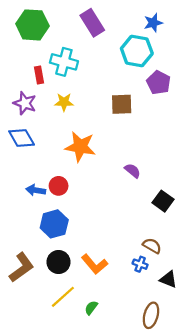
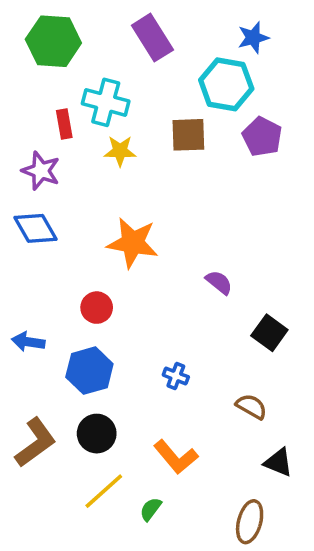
yellow star: (64, 102) -> (120, 151), moved
brown square: (122, 104) -> (188, 135), moved
blue arrow: (36, 190) -> (28, 342), moved
orange L-shape: (94, 264) -> (176, 457), moved
blue cross: (140, 264) -> (176, 376), moved

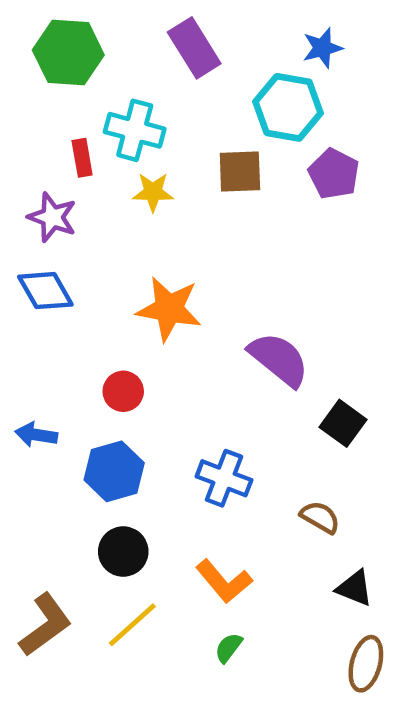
purple semicircle: (219, 282) -> (279, 359), size x1.8
blue cross: (176, 376) -> (224, 478), size x1.6
brown L-shape: (35, 443) -> (45, 625), moved
green semicircle: (151, 509) -> (229, 648), moved
brown ellipse: (250, 522) -> (366, 664), moved

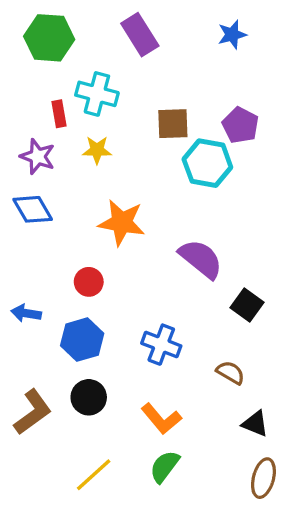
cyan hexagon: (288, 107) -> (207, 163), moved
yellow star: (153, 192) -> (97, 150), moved
brown L-shape: (45, 625) -> (33, 412), moved
yellow line: (132, 625) -> (94, 475), moved
green semicircle: (229, 648) -> (165, 467), size x1.5

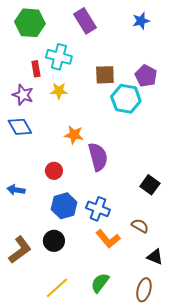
orange star: (122, 223) -> (74, 135), size x0.7
purple semicircle: (201, 259) -> (98, 157), moved, turned 36
blue hexagon: (82, 340) -> (64, 206), moved
orange L-shape: (161, 419) -> (108, 239), moved
brown ellipse: (263, 478) -> (144, 290), moved

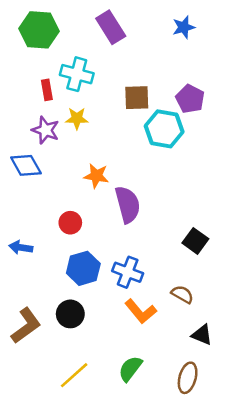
purple star: (23, 95) -> (46, 130), moved

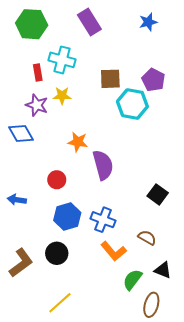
green semicircle: (130, 369) -> (132, 280), moved

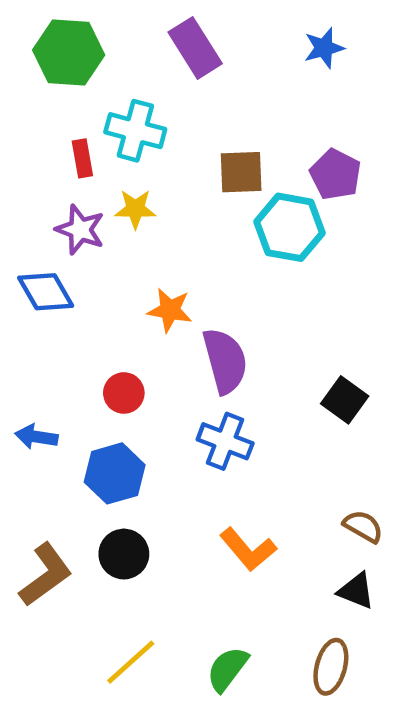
black square: (158, 194) -> (345, 400), moved
blue hexagon: (67, 217) -> (115, 473), moved
blue cross: (103, 220) -> (225, 441), moved
brown semicircle: (147, 238) -> (363, 526), moved
green semicircle: (132, 280) -> (227, 669), moved

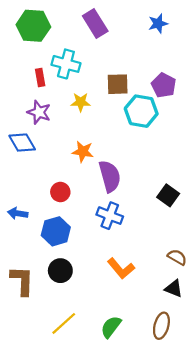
yellow star: (135, 209) -> (81, 102), moved
brown L-shape: (46, 575) -> (22, 281), turned -52

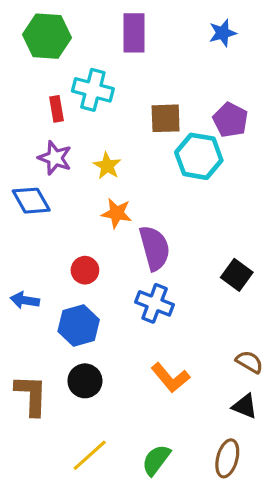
purple rectangle: (95, 24) -> (134, 33), turned 32
yellow star: (81, 102) -> (107, 166), moved, turned 30

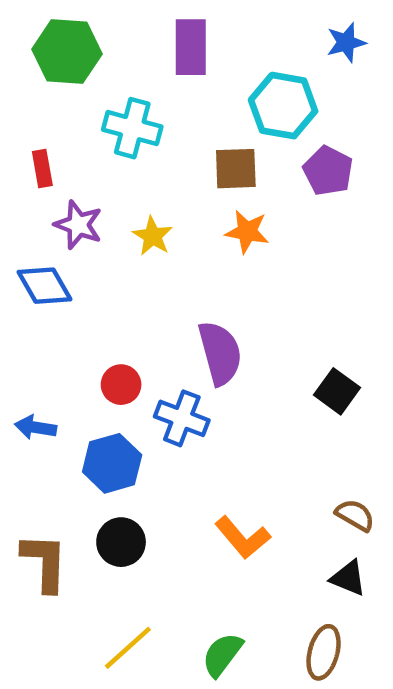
blue star: (223, 33) -> (346, 43), moved
red rectangle: (56, 109) -> (42, 169), moved
cyan hexagon: (199, 156) -> (283, 106), moved
orange star: (117, 213) -> (247, 232), moved
blue cross: (155, 303) -> (182, 418), moved

